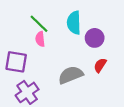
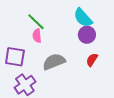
cyan semicircle: (74, 23) -> (83, 18), moved, turned -40
gray semicircle: (71, 75) -> (54, 62), moved

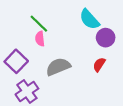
purple circle: (87, 35) -> (106, 38), moved
purple square: (15, 57) -> (16, 61), turned 35

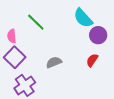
pink semicircle: (40, 39) -> (12, 36), moved
gray semicircle: (58, 67) -> (54, 62), size x0.7

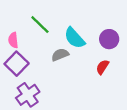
cyan semicircle: (83, 18) -> (75, 38), moved
gray semicircle: (54, 62) -> (60, 55), moved

